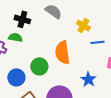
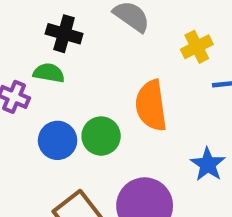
yellow cross: (83, 25) -> (197, 47), turned 32
blue circle: (16, 77) -> (58, 140), moved

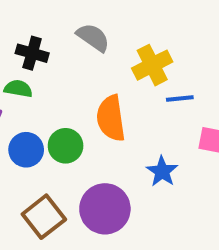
yellow cross: (197, 47) -> (152, 65), size x1.4

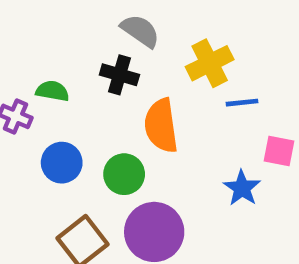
black cross: (32, 53) -> (119, 75), moved
green circle: (66, 146) -> (124, 174), moved
blue star: (162, 171) -> (242, 188), moved

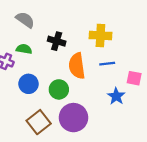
gray semicircle: (140, 31) -> (25, 20), moved
yellow cross: (210, 63) -> (100, 36), turned 30
blue line: (242, 103) -> (107, 64), moved

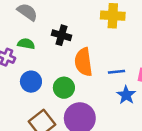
yellow cross: (100, 36) -> (113, 16), moved
blue line: (107, 64) -> (116, 72), moved

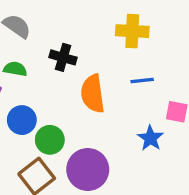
blue line: (116, 72) -> (142, 80), moved
green circle: (64, 88) -> (50, 140), moved

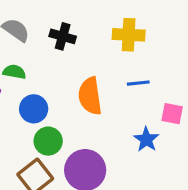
black cross: (63, 57) -> (63, 36), moved
blue circle: (22, 120) -> (34, 109), moved

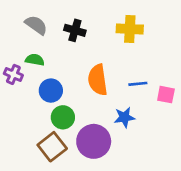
blue line: (138, 83) -> (138, 84), moved
blue star: (146, 139) -> (124, 117), moved, turned 30

